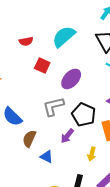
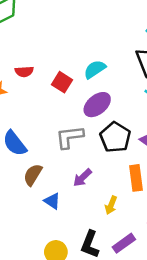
cyan semicircle: (64, 37) -> (95, 69), moved, size x0.7
red semicircle: (26, 41) -> (24, 72), moved
black pentagon: (84, 115) -> (115, 137), moved

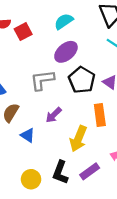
red square: (62, 82) -> (23, 32), moved, turned 30
yellow arrow: (111, 205) -> (78, 139), size x1.6

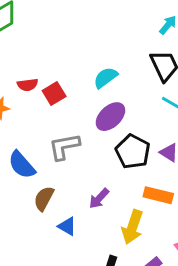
gray L-shape: (42, 80) -> (64, 147), moved
orange rectangle: (100, 115) -> (158, 195), turned -65

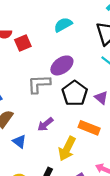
cyan semicircle: (105, 78) -> (63, 25), moved
gray L-shape: (64, 147) -> (39, 84), moved

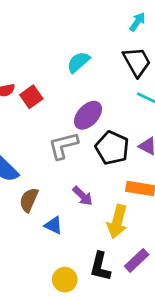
purple arrow: (45, 124) -> (83, 196), turned -84

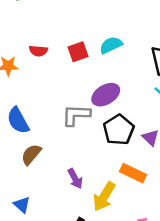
red square: (31, 97) -> (78, 52), moved
purple arrow: (83, 196) -> (75, 179), moved
blue triangle: (54, 225) -> (22, 205), moved

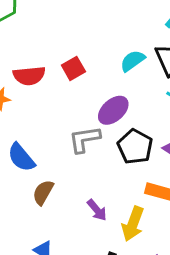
cyan semicircle: (111, 45) -> (133, 61), moved
red semicircle: (38, 51) -> (29, 76), size x1.5

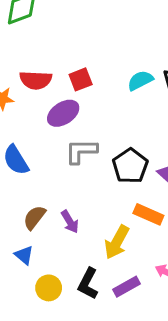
purple ellipse: (113, 110) -> (63, 113), moved
brown semicircle: (43, 192) -> (34, 217), moved
purple arrow: (97, 210) -> (70, 222), moved

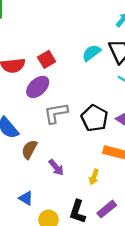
brown semicircle: (34, 217) -> (29, 149), moved
yellow arrow: (117, 242) -> (94, 177), size x0.6

